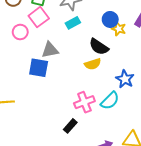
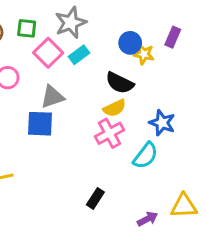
pink square: (39, 17) -> (48, 53), moved
pink cross: (84, 102) -> (109, 133), moved

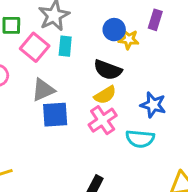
cyan rectangle: (79, 55) -> (65, 46), turned -42
blue square: (40, 124) -> (55, 115), moved
cyan semicircle: (145, 156) -> (140, 139), turned 64

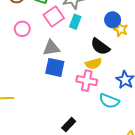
pink cross: (103, 120) -> (87, 81), turned 30

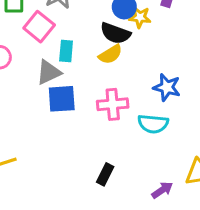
cyan rectangle: (75, 22) -> (66, 51), moved
black semicircle: (100, 47) -> (115, 33), moved
yellow semicircle: (93, 64) -> (110, 54), moved

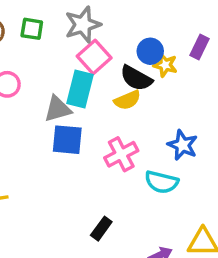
pink square: (39, 27) -> (94, 57), moved
cyan rectangle: (66, 51) -> (80, 89), size x1.5
pink cross: (113, 104) -> (121, 154), turned -32

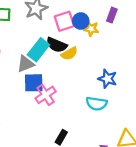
pink square: (94, 57) -> (64, 21), moved, turned 30
black semicircle: (136, 78) -> (57, 45), moved
cyan rectangle: (80, 89) -> (38, 50), turned 30
pink cross: (121, 154) -> (46, 95), moved

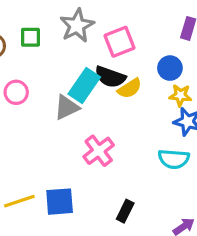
blue circle: (81, 21) -> (170, 68), moved
yellow star: (91, 29) -> (180, 95), moved
blue square: (34, 83) -> (60, 202), moved

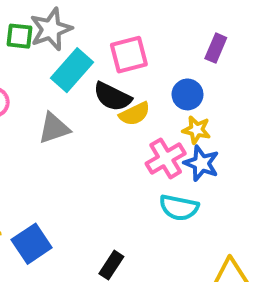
gray star: (77, 26) -> (51, 29), moved
cyan rectangle: (84, 85) -> (72, 70), moved
pink cross: (99, 151) -> (166, 158), moved
blue square: (60, 202) -> (32, 244), turned -36

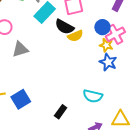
gray triangle: (54, 128) -> (20, 49), moved
pink cross: (166, 158) -> (115, 34), moved
cyan semicircle: (179, 208) -> (93, 96), moved

